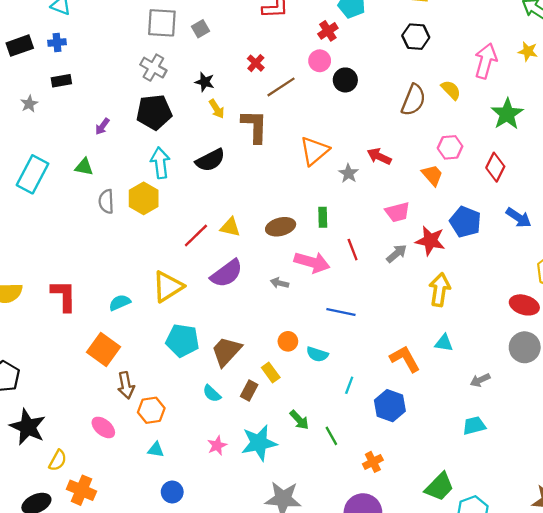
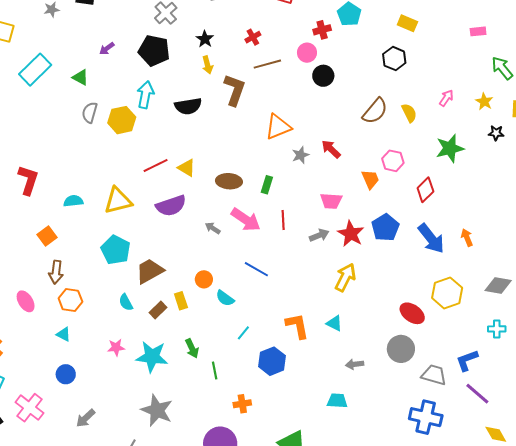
pink arrow: (486, 61) -> (446, 98), size x0.6
blue arrow: (519, 218) -> (431, 238), size x1.4
orange square: (104, 350) -> (47, 236), size x0.7

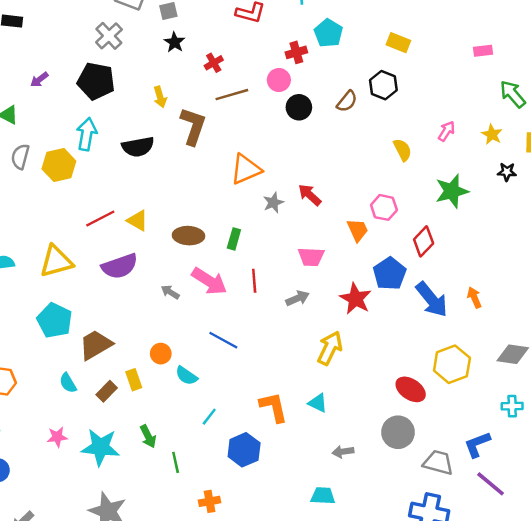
black star: (205, 39) -> (175, 42), moved
brown semicircle: (375, 111) -> (347, 101), moved, size x0.7
blue pentagon: (385, 228) -> (390, 274), moved
red star: (351, 234) -> (356, 299), moved

